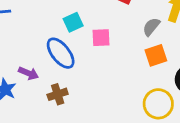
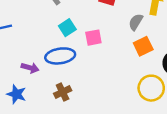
blue ellipse: (61, 53) -> (60, 56), turned -52
purple arrow: (29, 73) -> (30, 68), moved

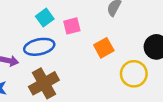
orange square: (143, 46) -> (104, 48), moved
brown cross: (63, 92) -> (44, 83), size x1.6

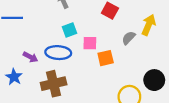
orange square: (104, 48) -> (106, 58), moved

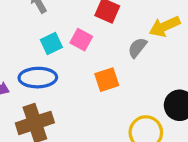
yellow arrow: (149, 25) -> (165, 26), turned -132
pink square: (90, 43) -> (81, 40), moved, turned 32

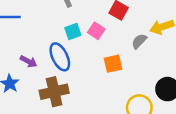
blue ellipse: (38, 78) -> (60, 57), turned 60

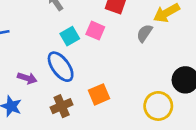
orange square: (113, 64) -> (99, 94), moved
brown cross: (54, 92) -> (62, 106), size x0.7

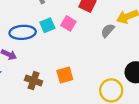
blue ellipse: (61, 67) -> (23, 32), moved, turned -65
brown cross: (62, 106) -> (34, 81), turned 35

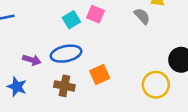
gray semicircle: (108, 31) -> (142, 16), turned 104
blue ellipse: (23, 32) -> (66, 54), moved

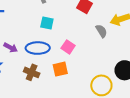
pink square: (95, 14) -> (68, 47), moved
cyan square: (71, 20) -> (47, 23), turned 32

